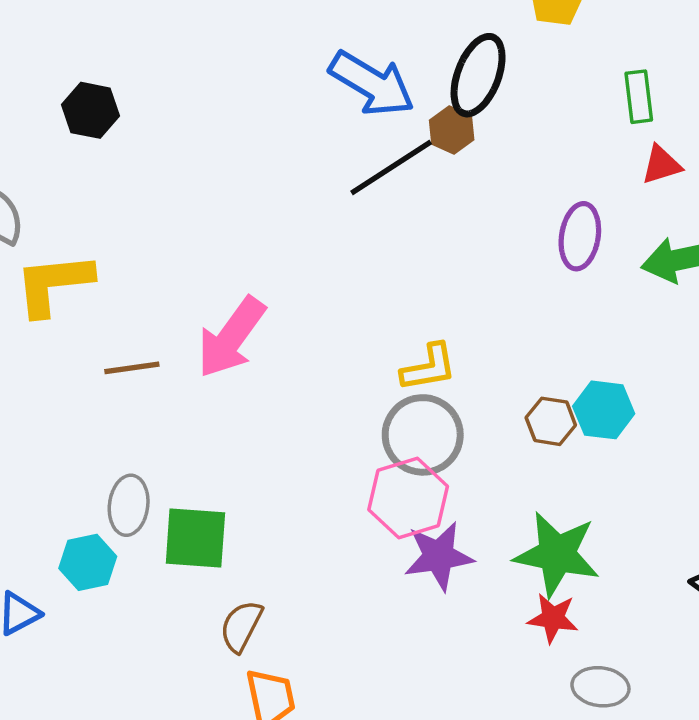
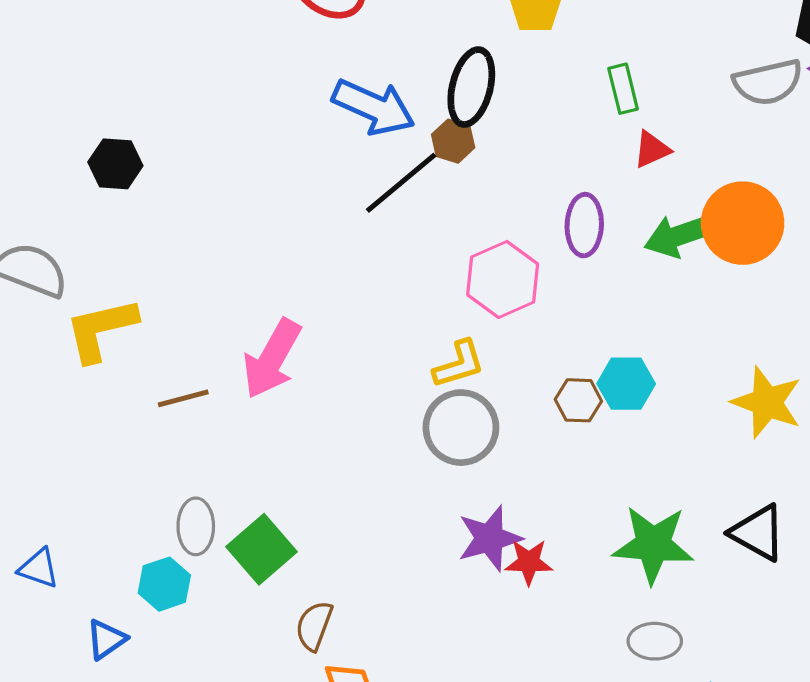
pink hexagon: (408, 498) -> (503, 279), moved
green square: (195, 538) -> (262, 549), turned -38
green star: (557, 554) -> (653, 545), moved
red star: (553, 618) -> (529, 562), moved

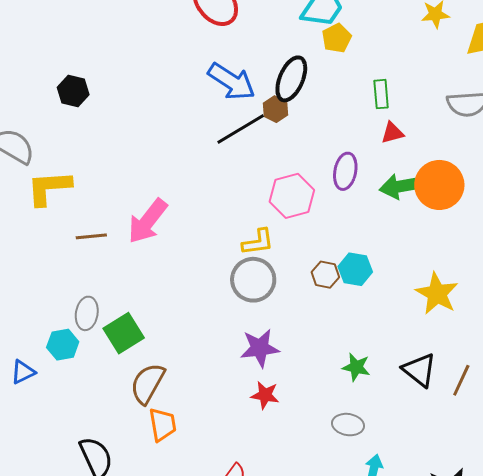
green star: (653, 545) -> (356, 367), size x0.6
red star: (529, 562) -> (265, 395), moved
brown semicircle: (314, 626) -> (148, 383), size x1.4

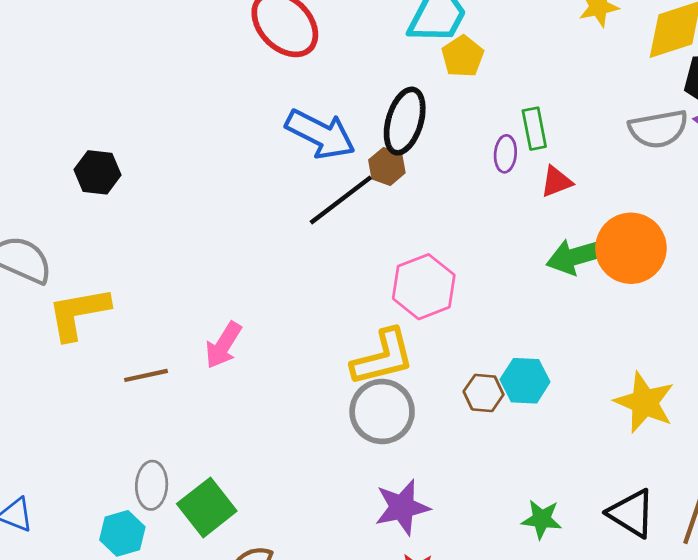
purple ellipse: (345, 171) -> (505, 154), moved, size x0.7
pink arrow: (148, 221) -> (223, 345), size x0.7
yellow L-shape: (258, 242) -> (383, 357), size x1.4

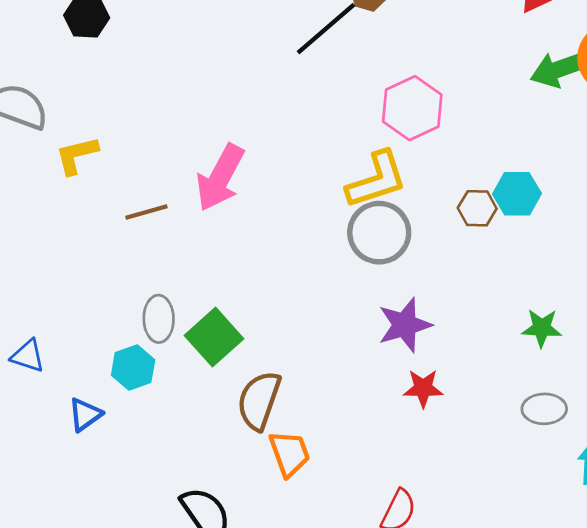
yellow L-shape: (78, 313) -> (77, 155), size x0.7
pink arrow: (223, 345) -> (220, 178), size x1.4

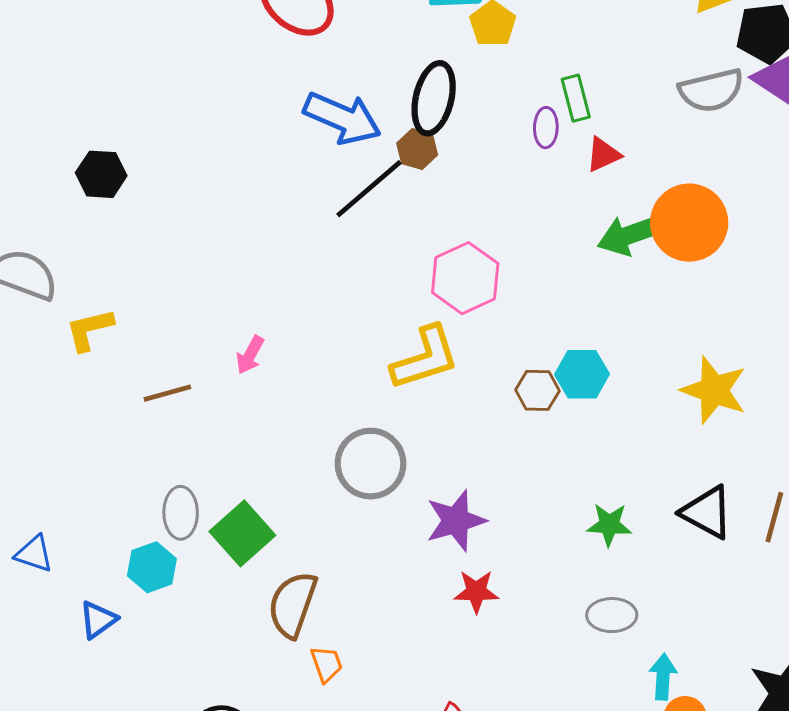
pink arrow: (220, 178) -> (250, 355), size x0.5
gray circle: (379, 233) -> (371, 464), moved
orange trapezoid: (289, 453) -> (326, 664), size x0.7

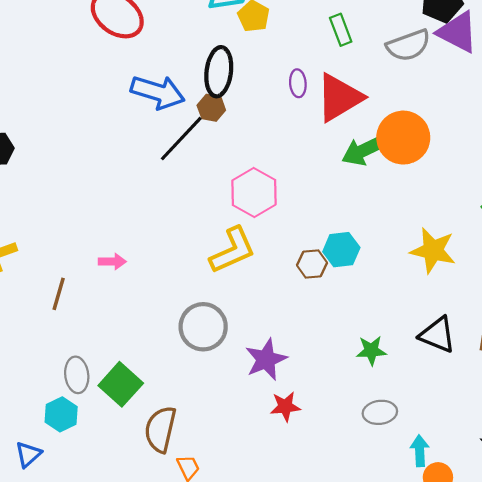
green rectangle: (576, 98) -> (341, 30), moved
red triangle: (603, 155) -> (339, 97), size x2.0
pink arrow: (250, 355) -> (112, 262), turned -112
brown line: (167, 393) -> (59, 294), turned -52

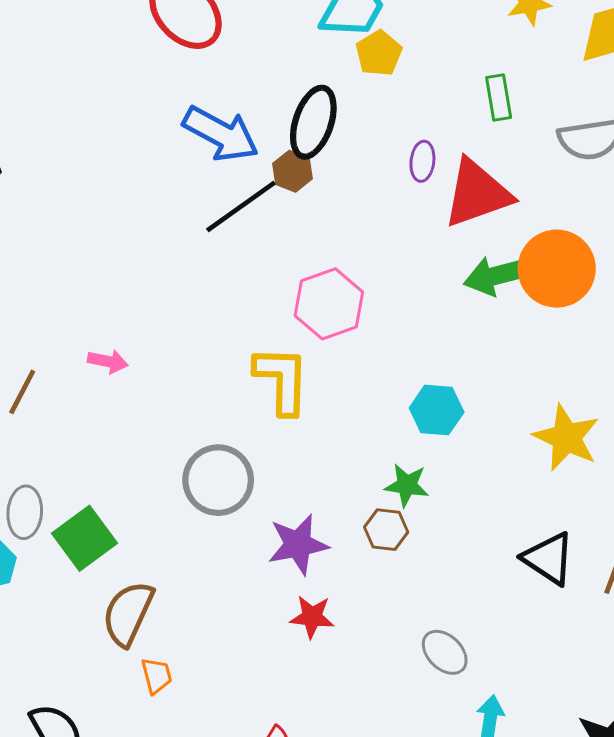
yellow L-shape: (233, 250) -> (282, 380), turned -76
brown hexagon: (312, 264) -> (386, 530), moved
green star: (371, 351) -> (407, 485), moved
gray ellipse: (380, 412) -> (445, 652), turned 40

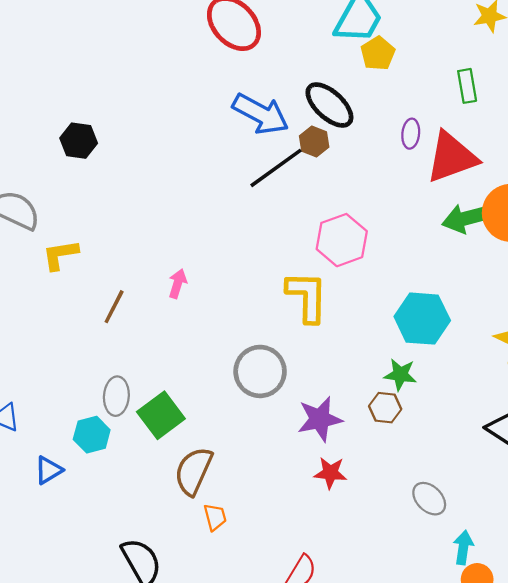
black ellipse: (313, 122) -> (329, 105), turned -66
pink arrow: (108, 361) -> (178, 284), turned -84
cyan hexagon: (437, 410) -> (422, 319), size x1.4

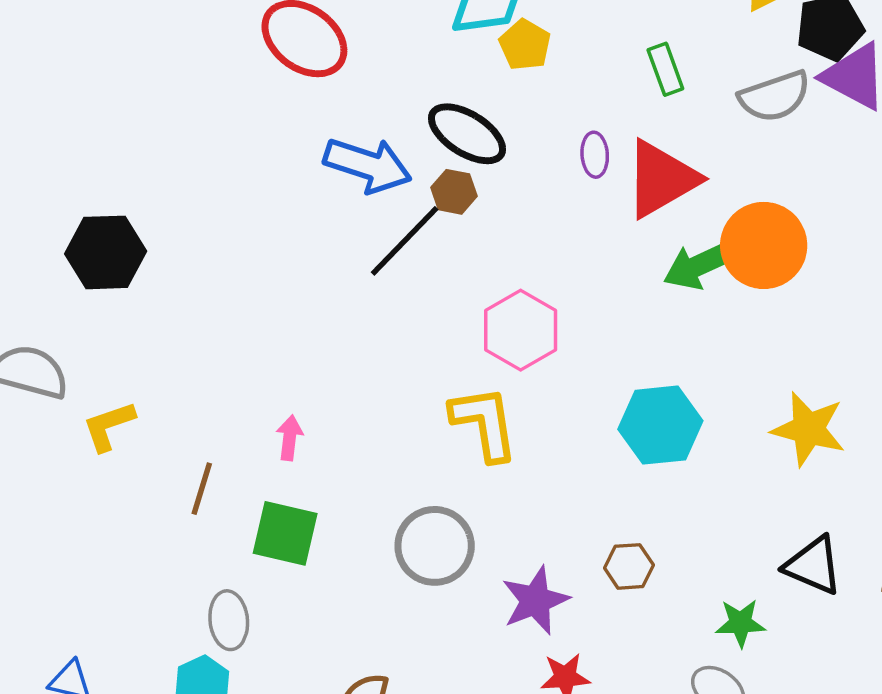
black hexagon: (79, 141) -> (106, 252), size x1.4
green star: (400, 375) -> (740, 623), moved
green square: (161, 415) -> (285, 533), moved, turned -30

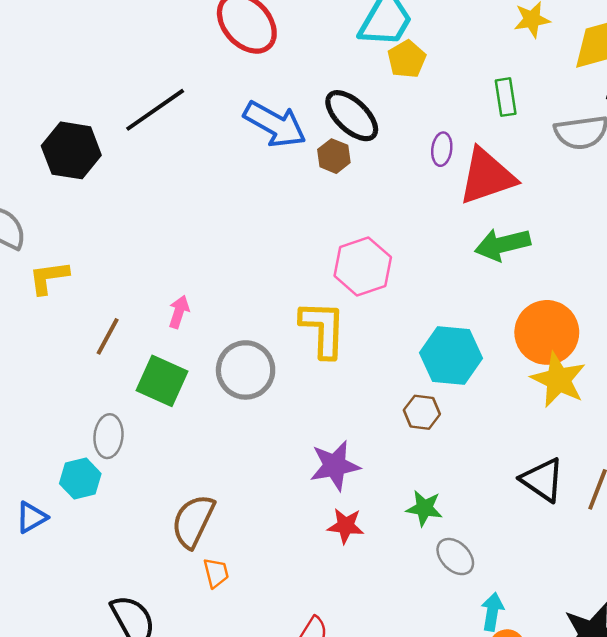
black line: (405, 241) -> (155, 110), moved
orange circle: (764, 245) -> (547, 332), moved
gray circle: (435, 546) -> (246, 370), moved
brown hexagon: (629, 566) -> (422, 412), moved
green star: (740, 623) -> (424, 508), moved

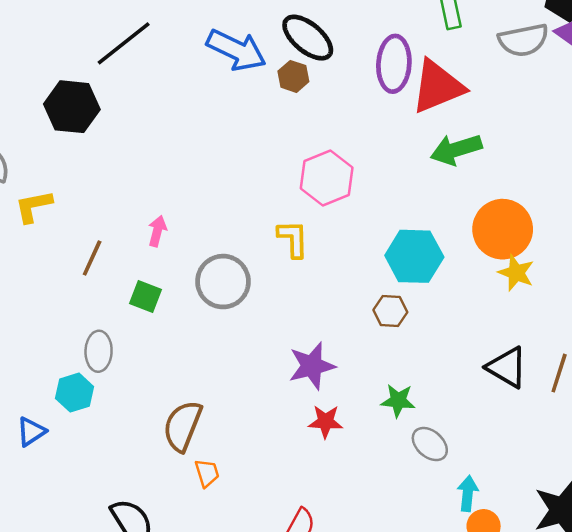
purple ellipse: (442, 149) -> (394, 64), size x1.8
black hexagon: (71, 150) -> (72, 107), moved
yellow L-shape: (323, 329) -> (293, 239), size x0.7
yellow star: (558, 380) -> (516, 273), size x0.7
green square: (162, 381) -> (146, 296), size x0.7

